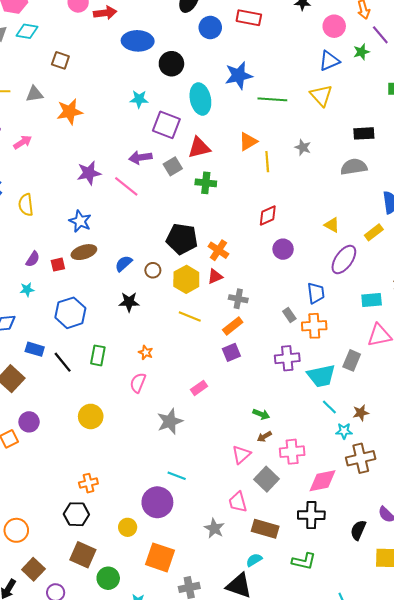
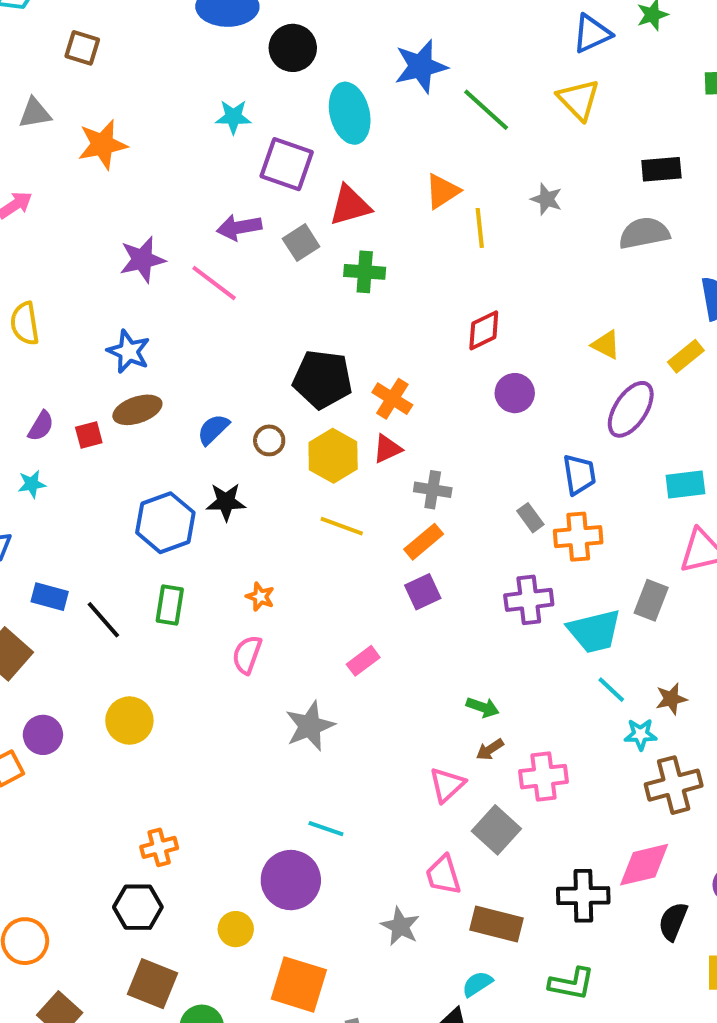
green line: (272, 99) -> (486, 110), turned 40
blue hexagon: (70, 313) -> (165, 523), moved
yellow circle: (91, 416) -> (129, 721), moved
pink diamond: (323, 481) -> (644, 865), moved

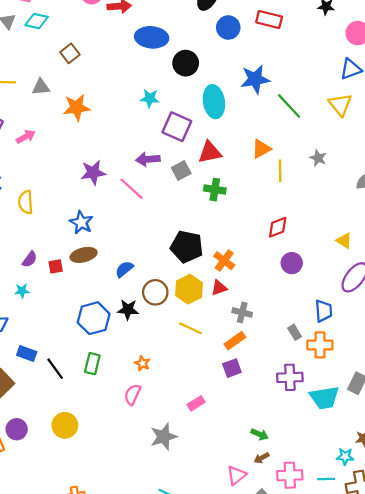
brown square: (82, 48) -> (70, 53), turned 30
brown circle: (269, 440) -> (155, 292), moved, size x1.5
cyan line: (611, 690) -> (326, 479), moved, turned -49

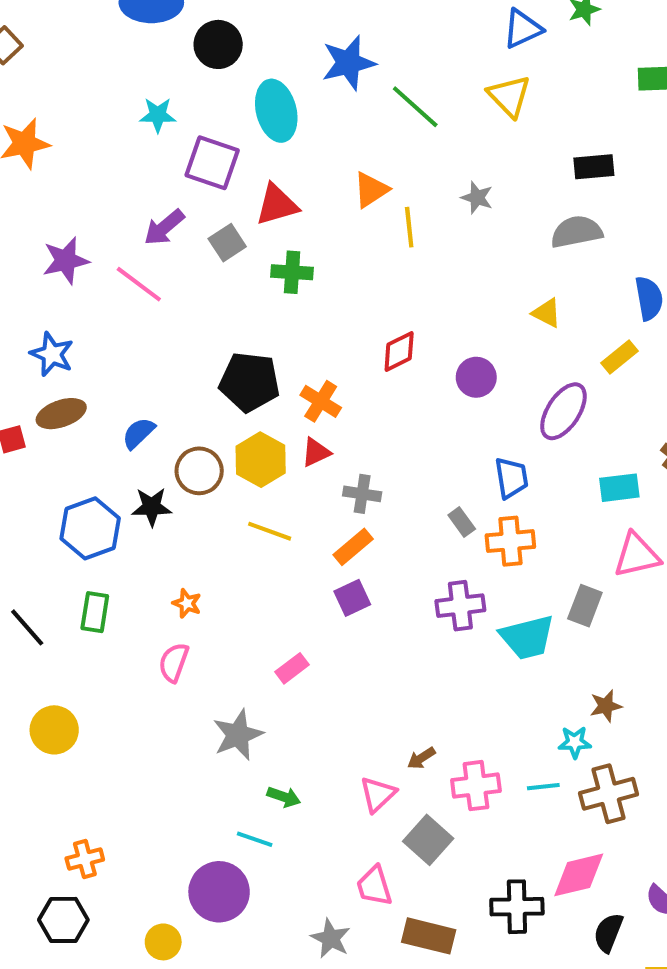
purple arrow: (148, 159) -> (164, 227), turned -30
red diamond: (278, 227) -> (399, 352), moved
yellow triangle: (344, 241) -> (547, 313), moved
purple circle: (292, 263) -> (476, 377), moved
green arrow: (260, 434) -> (284, 797), moved

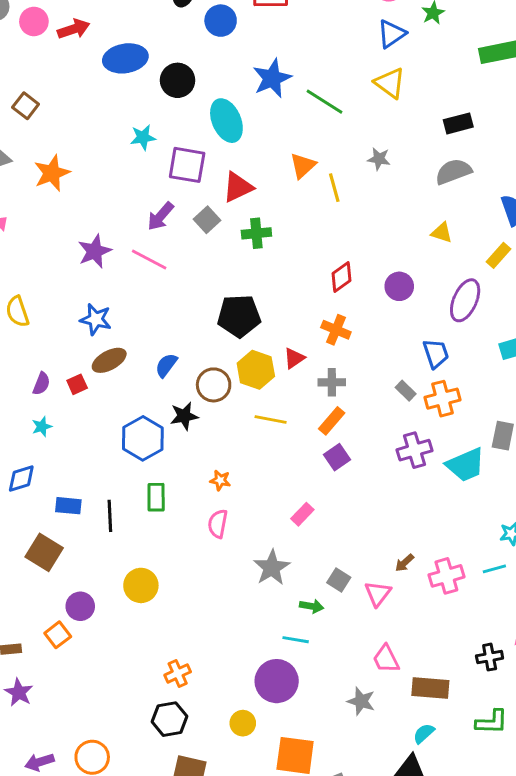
orange cross: (321, 401) -> (336, 330), moved
black line: (27, 627) -> (110, 516), turned 48
gray square: (428, 840) -> (339, 580), moved, size x0.7
black cross: (517, 907) -> (490, 657), size x0.7

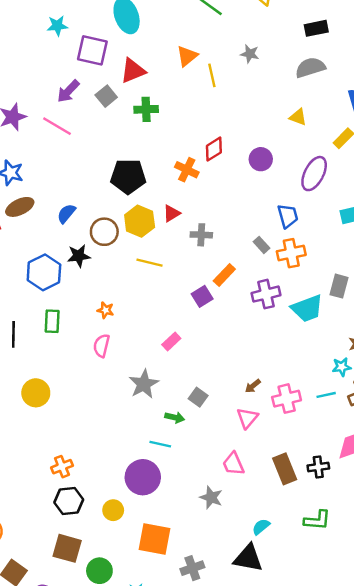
orange cross: (336, 330) -> (187, 170), moved
orange rectangle: (332, 421) -> (224, 275), moved
pink triangle: (378, 593) -> (247, 418), moved
brown rectangle: (430, 688) -> (285, 469), moved, turned 60
black hexagon: (170, 719) -> (69, 501), moved

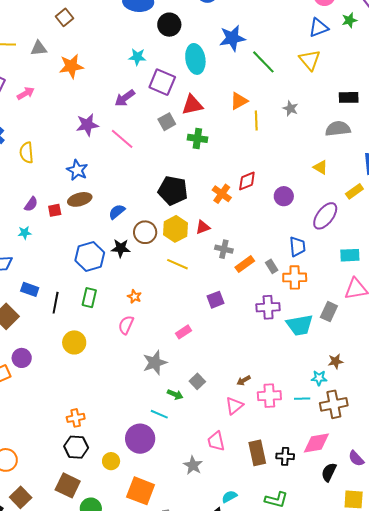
purple arrow: (68, 91) -> (125, 98), moved
orange rectangle: (224, 275) -> (245, 264), moved
yellow circle: (36, 393) -> (74, 342), moved

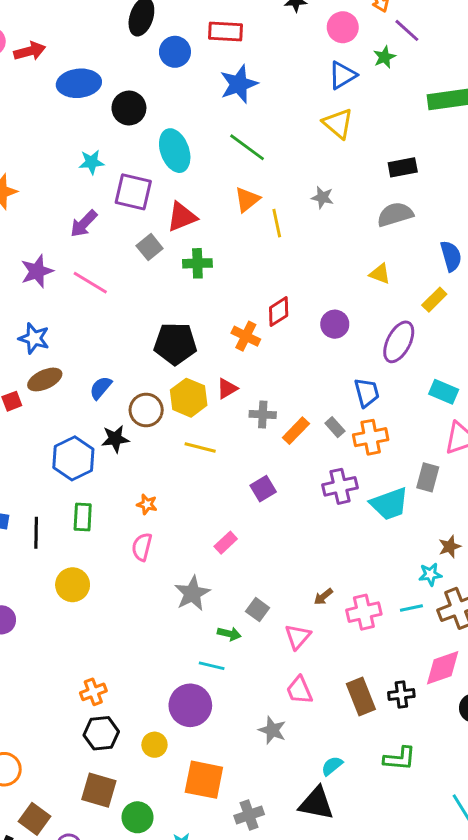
blue star: (232, 38) -> (239, 84), moved
green line: (263, 62) -> (247, 147), moved
cyan rectangle: (350, 255) -> (444, 392), turned 36
pink triangle: (234, 406) -> (298, 637), moved

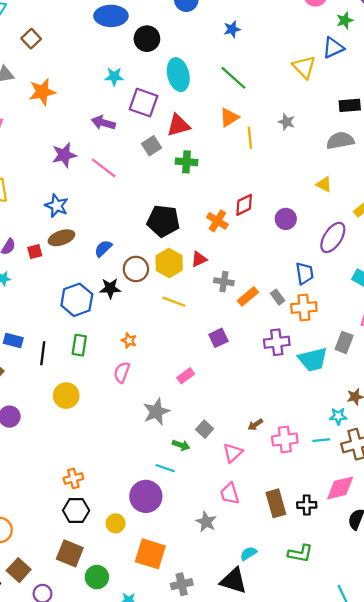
blue triangle: (342, 75) -> (333, 48), moved
blue star: (239, 84) -> (232, 29), size x0.6
purple arrow: (84, 224) -> (103, 123), turned 55

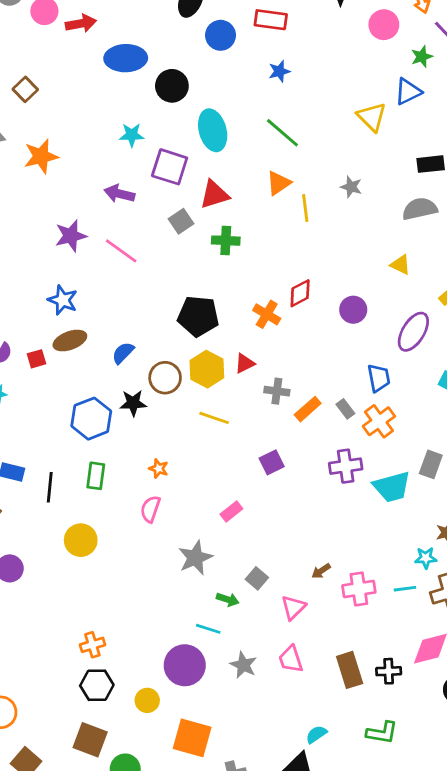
orange cross: (304, 307) -> (379, 421), turned -30
gray star: (206, 522) -> (243, 665), moved

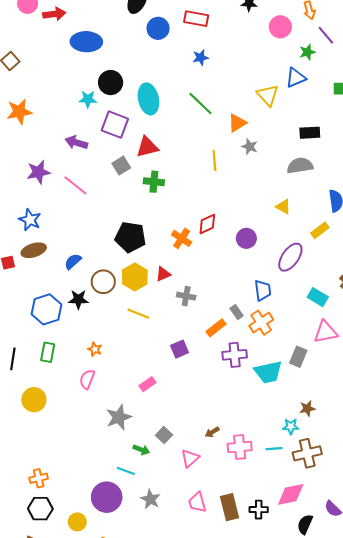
black circle: (172, 86) -> (111, 83), moved
orange triangle: (279, 183) -> (237, 123), moved
orange rectangle: (308, 409) -> (216, 328), moved
pink trapezoid: (291, 659) -> (197, 502), moved

